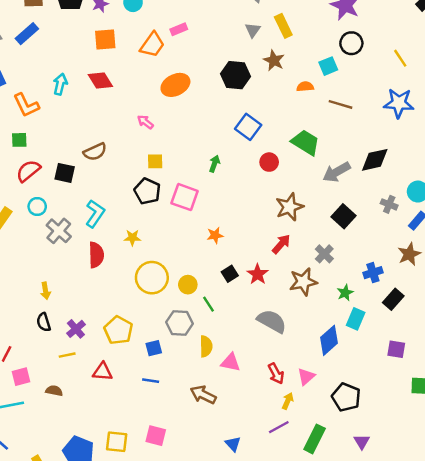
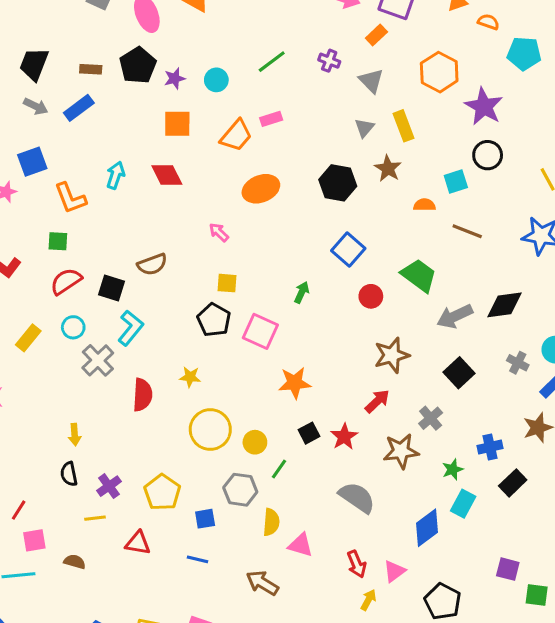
cyan L-shape: (95, 214) -> (131, 328), moved
orange star: (215, 235) -> (295, 383), size x1.5
green line: (209, 304) -> (279, 469), turned 63
purple square: (396, 349) -> (508, 569), moved

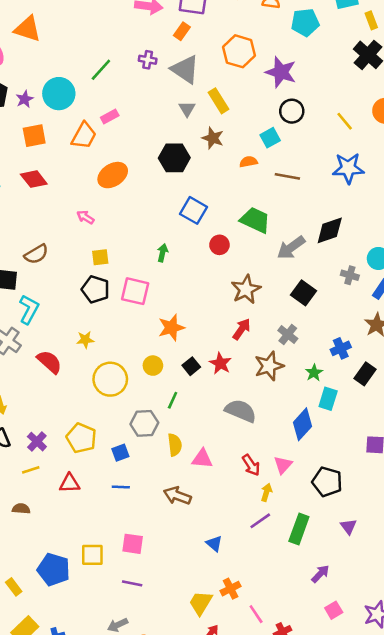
cyan circle: (216, 80) -> (59, 94), size x1.6
gray triangle: (371, 81) -> (185, 69), size x1.4
red semicircle: (142, 395) -> (49, 362), turned -40
yellow circle: (255, 442) -> (153, 366), moved

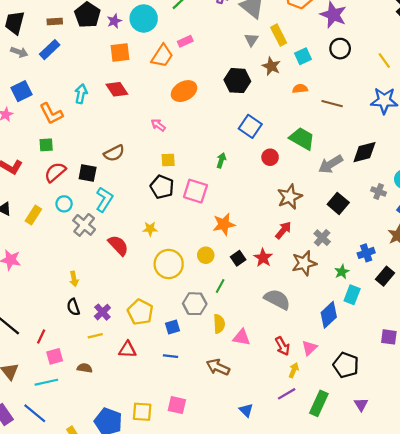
cyan square: (270, 138) -> (303, 56), moved

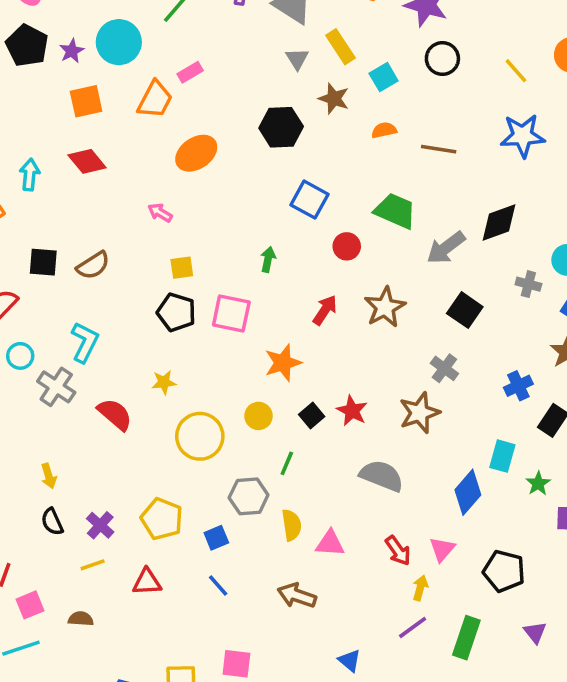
black square: (88, 173) -> (43, 262), moved
red arrow: (283, 230) -> (325, 310), moved
green star: (342, 272) -> (538, 483), moved
blue line: (171, 356) -> (218, 585), turned 48

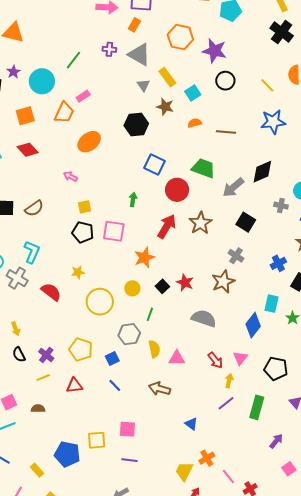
purple star: (72, 51) -> (13, 72), moved
red circle: (347, 246) -> (177, 190), size x1.5
red arrow: (325, 310) -> (167, 226), size x1.4

